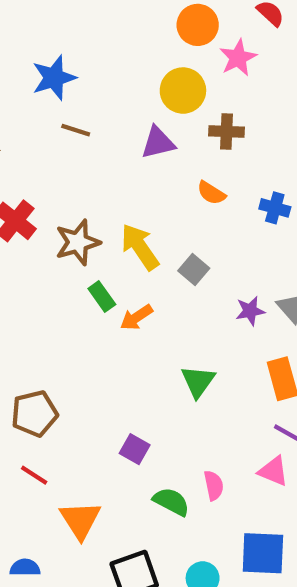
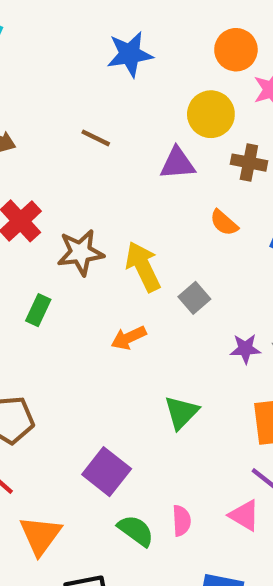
blue star: (54, 78) -> (130, 54), moved
green rectangle: (102, 296) -> (38, 310), moved, turned 52
purple square: (135, 449) -> (107, 472), size x1.5

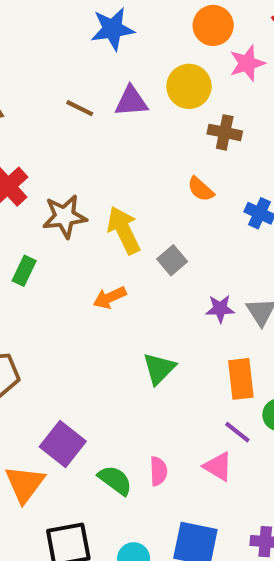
purple triangle: (177, 163) -> (131, 101), moved
purple square: (107, 472) -> (63, 444), moved

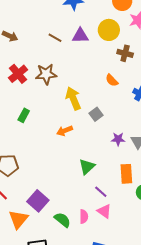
brown star: (65, 216) -> (46, 74), moved
purple line: (237, 432) -> (101, 192), moved
pink triangle: (218, 467) -> (104, 211), moved

